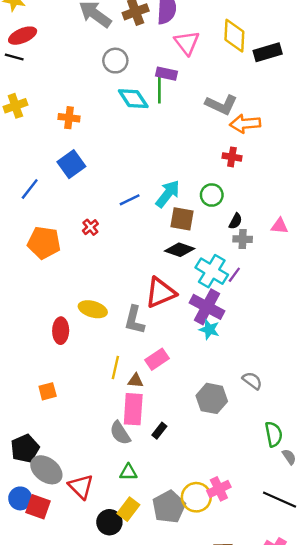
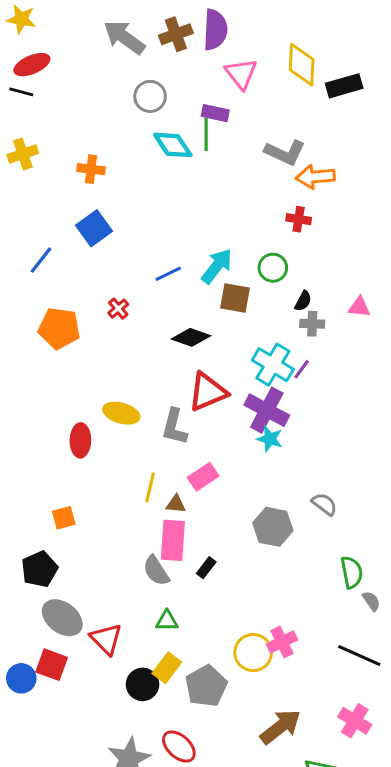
black diamond: (180, 250) -> (191, 337), moved
black pentagon: (25, 448) -> (39, 569), moved
blue circle: (20, 498) -> (21, 678), moved
gray pentagon: (169, 507) -> (206, 686), moved

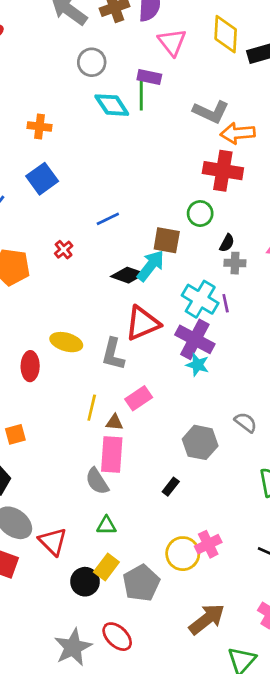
red cross: (299, 219) -> (223, 171), size x1.8
cyan arrow: (217, 266) -> (151, 266), moved
purple line: (302, 369) -> (226, 303), turned -48
black rectangle: (206, 568) -> (171, 487), moved

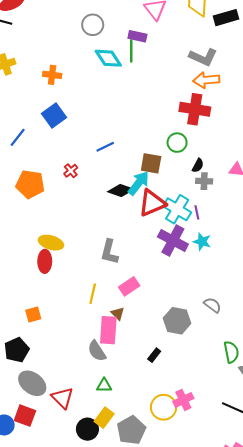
gray L-shape: (211, 112) -> (203, 57), moved
red triangle: (143, 323) -> (152, 203), moved
yellow ellipse: (66, 342) -> (51, 243), moved
cyan star: (197, 365) -> (202, 242), moved
brown triangle: (114, 422) -> (118, 313), moved, turned 40

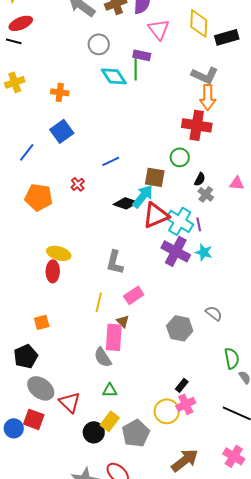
orange arrow: (206, 80) -> (208, 97), turned -85
gray cross: (204, 181) -> (206, 194), turned 35
black rectangle: (154, 355) -> (182, 385), moved

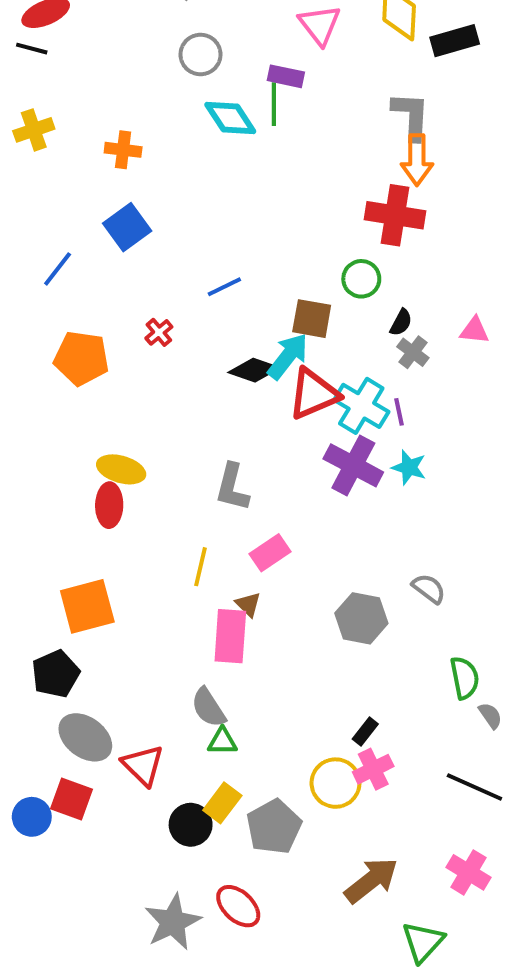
gray L-shape: (205, 75) -> (411, 116), turned -112
orange square: (42, 322) -> (87, 606), size x1.8
gray semicircle: (103, 357) -> (208, 708), moved

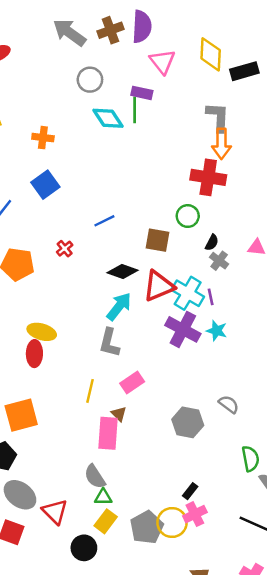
cyan arrow: (288, 356) -> (119, 307), moved
yellow rectangle: (222, 803) -> (106, 521), moved
gray pentagon: (274, 827) -> (147, 527), moved

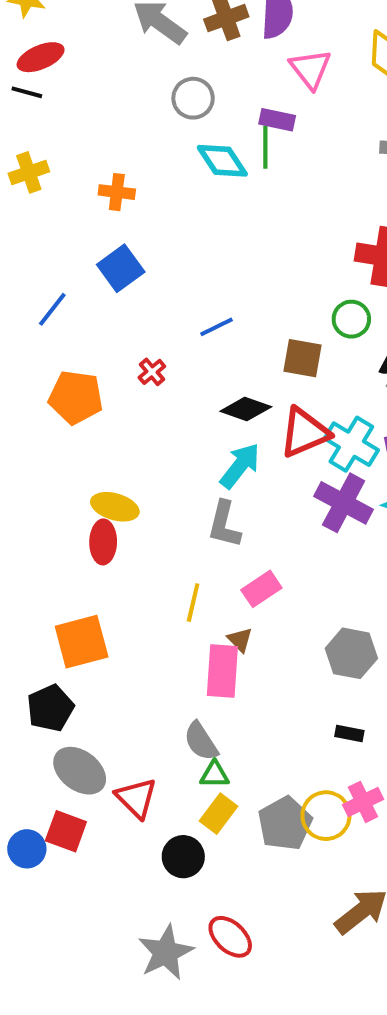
black rectangle: (190, 491) -> (349, 734), moved, turned 63

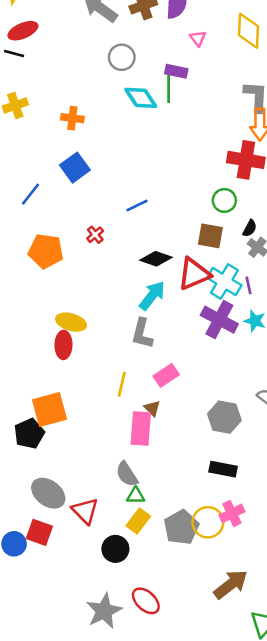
pink triangle: (310, 69) -> (198, 38), size x0.6
brown square: (302, 358) -> (210, 236), moved
black pentagon: (50, 708) -> (29, 434), moved
black rectangle: (349, 734) -> (223, 469), size x1.5

